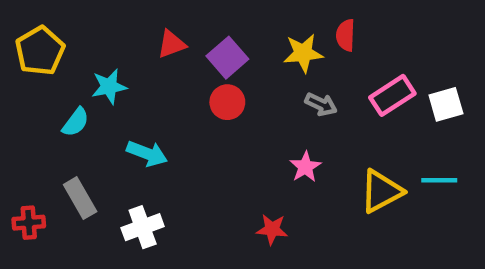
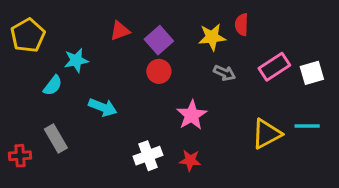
pink star: (305, 167) -> (192, 115), moved, size x1.4
white cross: (143, 227) -> (148, 156), moved

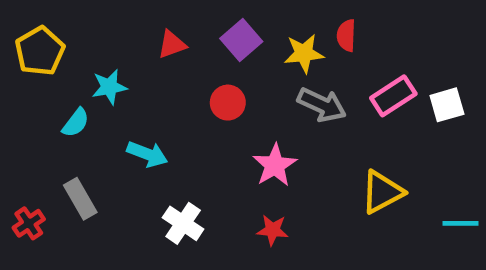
purple square: (159, 40) -> (241, 40), moved
gray arrow: (224, 73) -> (322, 105), size x1.5
cyan line: (307, 126) -> (460, 223), moved
red cross: (20, 156) -> (29, 223), turned -30
white cross: (148, 156) -> (183, 223), moved, turned -36

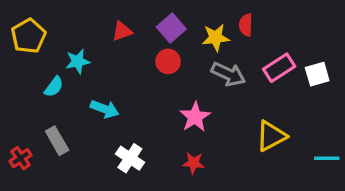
red circle: (228, 103) -> (168, 61), moved

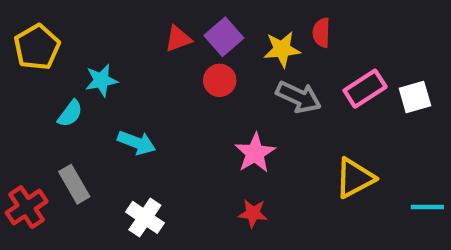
red triangle: (122, 31) -> (178, 39), moved
red cross: (21, 158) -> (27, 207), size x1.4
white cross: (130, 158) -> (145, 217), moved

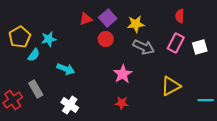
red semicircle: (321, 33) -> (180, 16), moved
yellow pentagon: (37, 47) -> (20, 37), moved
pink rectangle: (365, 89) -> (176, 43), turned -30

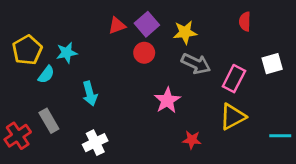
pink rectangle: (176, 43) -> (234, 79), moved
cyan arrow: (66, 69) -> (90, 94), turned 54
red star: (122, 103) -> (192, 140), moved
white cross: (70, 105) -> (95, 143), turned 30

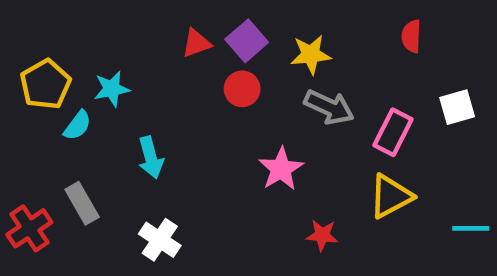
white cross: (95, 143) -> (160, 240), turned -30

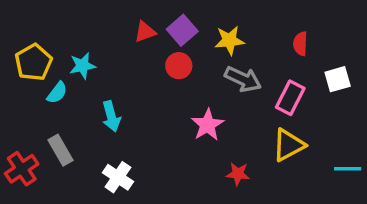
red semicircle: (411, 36) -> (300, 44), moved

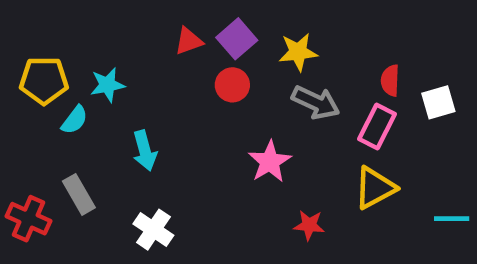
red semicircle: (300, 44) -> (390, 80), moved
yellow pentagon: (33, 62) -> (44, 80), turned 30
red cross: (22, 169) -> (29, 219), turned -32

